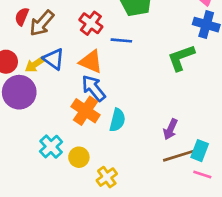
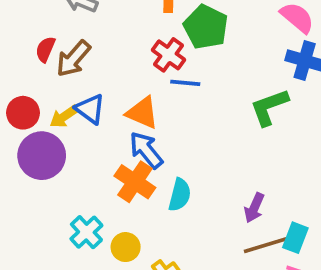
red cross: (91, 23) -> (168, 55), moved

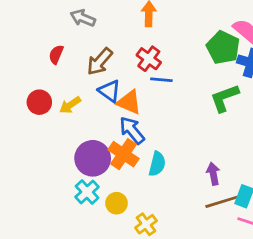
green pentagon: (206, 27) -> (223, 47), moved
brown arrow: (73, 59) -> (100, 62), moved
blue triangle: (90, 109) -> (109, 91), moved
purple circle: (42, 156) -> (93, 158), moved
purple arrow: (254, 208) -> (213, 174), turned 145

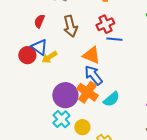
red cross: (149, 59) -> (105, 24), turned 30
brown arrow: (100, 62) -> (70, 26), turned -55
blue triangle: (109, 91) -> (39, 47), moved
cyan semicircle: (157, 164) -> (111, 99), turned 36

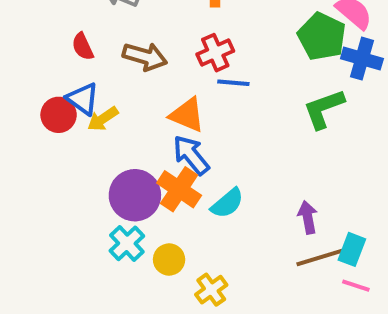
red semicircle: (39, 21) -> (83, 47), turned -48
brown arrow: (70, 26) -> (145, 57), turned -60

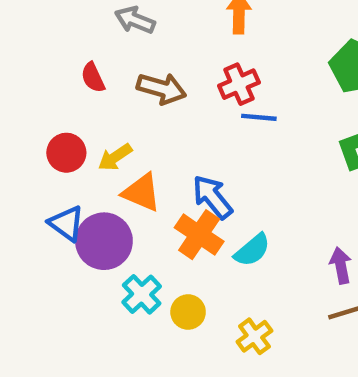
blue triangle: (83, 99) -> (66, 224), moved
orange triangle: (187, 115) -> (142, 193), moved
purple circle: (135, 195) -> (104, 241), moved
yellow cross: (211, 290) -> (254, 336), moved

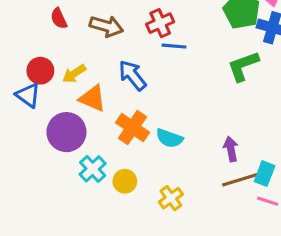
blue arrow: (212, 197) -> (132, 75), moved
blue triangle: (66, 224) -> (28, 95), moved
cyan semicircle: (252, 250) -> (169, 138), turned 60

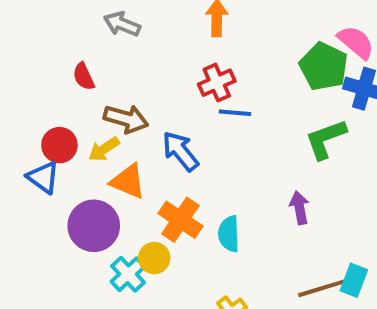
brown arrow: (106, 26) -> (126, 119), moved
cyan semicircle: (169, 138) -> (229, 234), turned 68
purple arrow: (231, 149) -> (299, 208), moved
yellow circle: (125, 181) -> (154, 258), moved

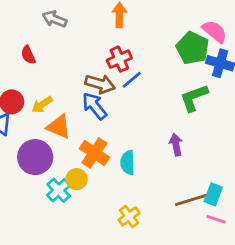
blue line: (235, 113) -> (132, 80), turned -45
brown arrow: (126, 119) -> (100, 84), moved

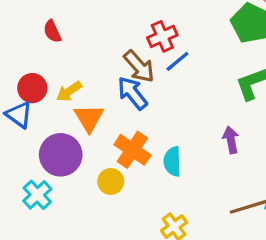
brown arrow: (100, 84) -> (139, 66), turned 32
orange triangle: (59, 127) -> (89, 118), turned 36
cyan cross: (59, 190) -> (37, 195), moved

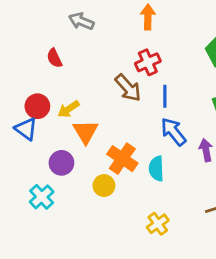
blue line: (177, 61) -> (165, 96), moved, turned -50
blue arrow: (132, 93) -> (173, 132), moved
purple circle: (61, 155) -> (61, 163), size x0.7

